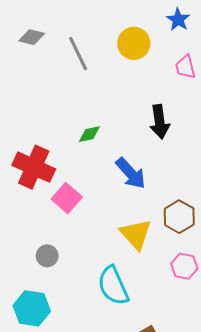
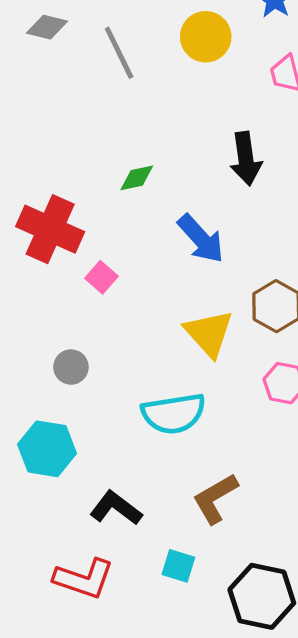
pink square: (67, 198) -> (101, 277), size x0.7
cyan semicircle: (113, 286) -> (174, 414), turned -75

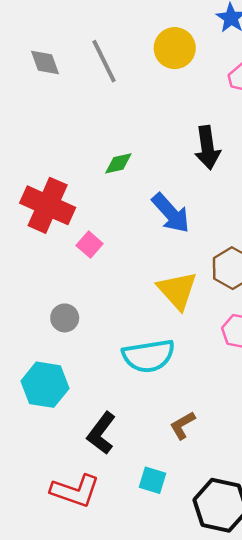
gray diamond: (47, 27) -> (45, 63), moved, turned 56
brown L-shape: (215, 499) -> (183, 425), size x0.7
black L-shape: (116, 508) -> (101, 433), turned -90

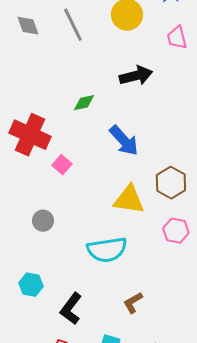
black arrow: (207, 148) -> (136, 76), moved, turned -96
yellow triangle: (177, 290) -> (129, 200), turned -40
cyan hexagon: (45, 385) -> (31, 285), moved, size x0.7

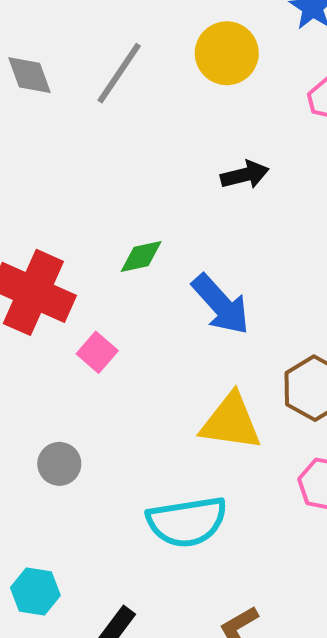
gray line: (73, 25) -> (119, 73), turned 60
black arrow: (136, 76) -> (245, 175), size x0.7
green diamond: (84, 103) -> (141, 257), moved

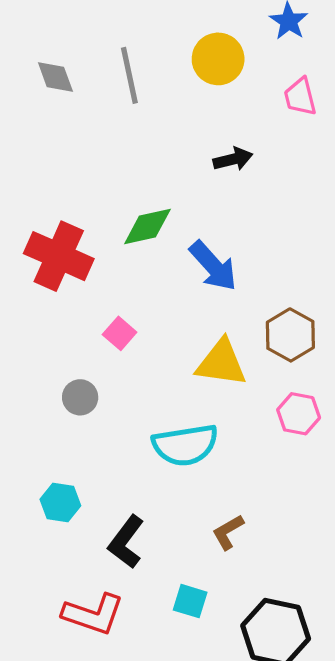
gray line: (119, 73) -> (129, 75), turned -46
green diamond: (141, 257) -> (147, 227), size x1.4
pink square: (97, 352) -> (120, 333), moved

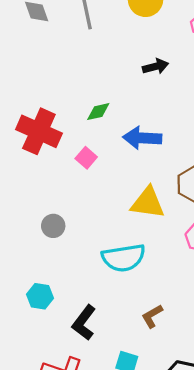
green diamond: (147, 227) -> (98, 112), size x0.7
blue arrow: (213, 266) -> (142, 138), turned 135
pink square: (120, 333) -> (86, 158), moved

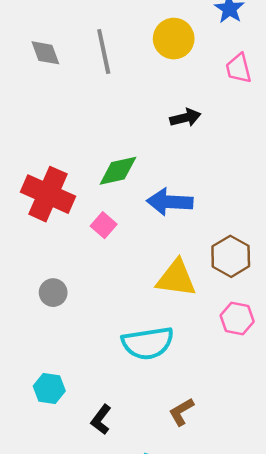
green diamond: (98, 112) -> (118, 171), size x1.4
gray circle: (53, 226) -> (53, 293), moved
black L-shape: (84, 323) -> (101, 420), size x0.7

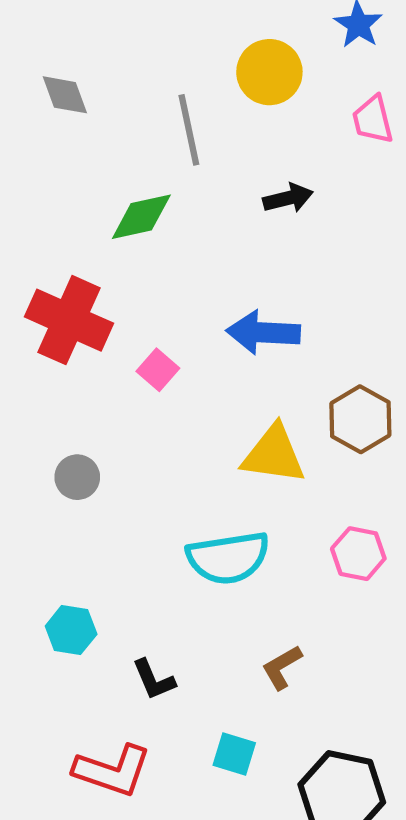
gray line: (104, 52) -> (189, 130), moved
green diamond: (118, 171) -> (141, 217), moved
pink hexagon: (237, 318) -> (358, 554), moved
black L-shape: (101, 420) -> (154, 680), turned -60

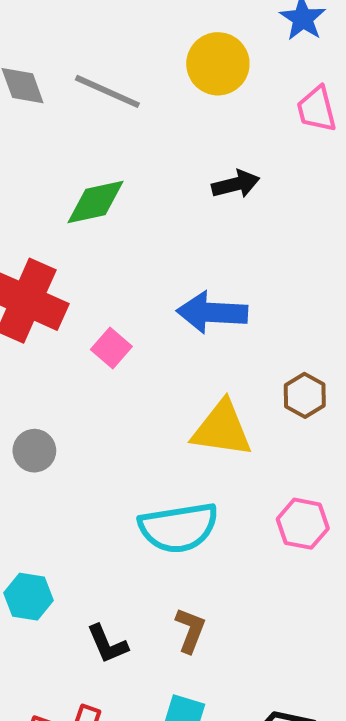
gray line: (189, 130) -> (107, 91), moved, turned -54
brown hexagon: (360, 419) -> (305, 395), size x0.7
brown L-shape: (282, 667) -> (190, 630), moved, turned 141

